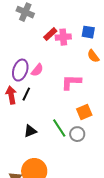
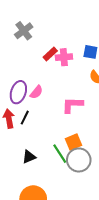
gray cross: (25, 12) -> (24, 31), turned 30
orange square: (84, 112) -> (73, 142), moved
gray circle: (77, 134) -> (79, 160), size x1.5

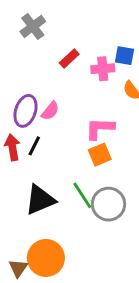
pink cross: (64, 57) -> (103, 69), moved
orange square: (73, 142) -> (100, 155), moved
black triangle: (29, 157) -> (40, 200), size x1.6

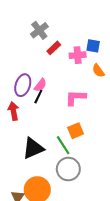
gray cross: (33, 26) -> (39, 30), moved
black line: (34, 146) -> (38, 97), moved
orange square: (100, 155) -> (76, 131), moved
gray circle: (109, 204) -> (68, 169), moved

